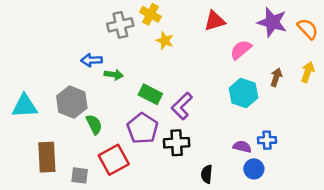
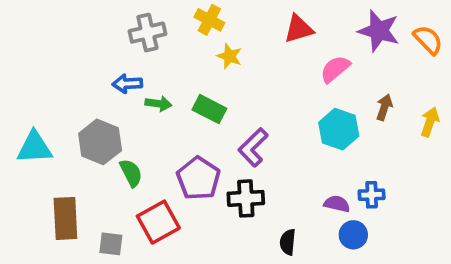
gray cross: (120, 25) -> (147, 33), moved
yellow arrow: (308, 72) -> (430, 122), moved
green rectangle: (150, 94) -> (209, 109), moved

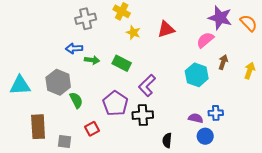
red triangle: (299, 29) -> (166, 29), moved
pink semicircle: (335, 69) -> (205, 40), moved
red square: (158, 222) -> (92, 129), size x0.6

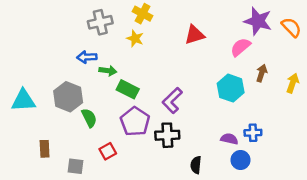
yellow star: (133, 33) -> (135, 38), moved
green rectangle: (122, 63) -> (128, 89), moved
brown rectangle: (38, 127) -> (45, 149), size x0.6

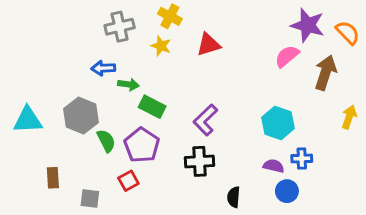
red triangle: (195, 35) -> (208, 44), moved
brown arrow: (262, 73) -> (325, 73), moved, size x1.6
yellow arrow: (293, 83) -> (349, 117), moved
cyan hexagon: (231, 88) -> (278, 123), moved
purple pentagon: (135, 122) -> (142, 145), moved

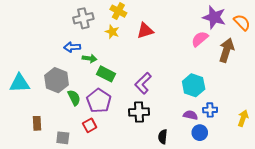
yellow arrow: (349, 117) -> (243, 118), moved

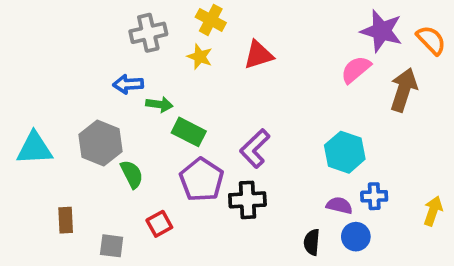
purple pentagon: (99, 101) -> (202, 180), moved
black semicircle: (163, 137) -> (312, 242), moved

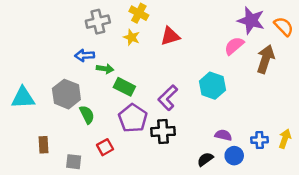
cyan hexagon: (345, 152) -> (212, 86), moved
blue cross: (374, 196) -> (260, 140), moved
black semicircle: (312, 242) -> (205, 159), turned 49

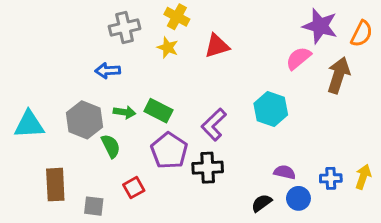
orange semicircle: (284, 26) -> (362, 34), turned 70
green arrow: (105, 69) -> (125, 112), moved
brown rectangle: (43, 145) -> (55, 185), size x1.5

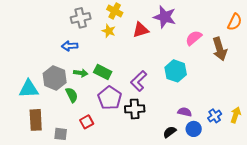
purple star: (320, 26) -> (165, 17), moved
brown arrow: (339, 75) -> (220, 49), turned 145
cyan triangle: (29, 124) -> (29, 89), moved
blue cross: (331, 178) -> (215, 116), turned -32

